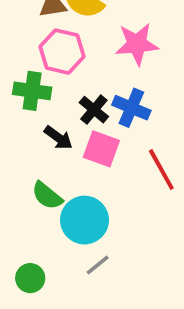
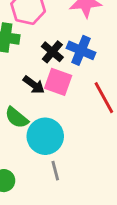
black arrow: (58, 138) -> (34, 85), moved
gray line: (98, 265) -> (55, 171), turned -66

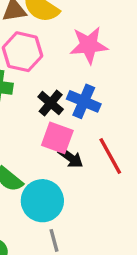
black arrow: (34, 85) -> (71, 158), moved

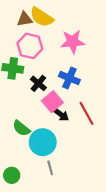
black cross: (51, 103) -> (38, 83), moved
pink square: (57, 138) -> (52, 102), turned 30

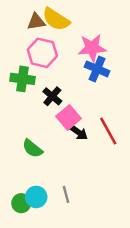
blue cross: (69, 78) -> (97, 69), moved
cyan circle: (43, 142) -> (36, 197), moved, size x0.7

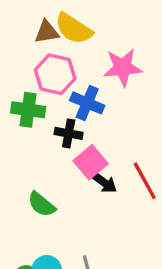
blue cross: (97, 69) -> (87, 103), moved
black cross: (52, 96) -> (69, 133), turned -30

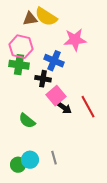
pink hexagon: (55, 74) -> (21, 47), moved

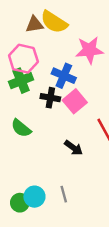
green cross: (19, 65) -> (21, 81), turned -30
pink square: (56, 96) -> (75, 101), moved
black arrow: (64, 108) -> (74, 148), moved
green semicircle: (27, 121) -> (21, 128), moved

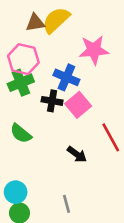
yellow semicircle: (54, 22) -> (56, 20), turned 104
cyan circle: (34, 197) -> (16, 192), moved

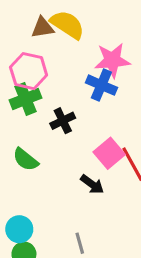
yellow semicircle: (56, 20) -> (67, 25), turned 76
blue cross: (66, 77) -> (101, 85), moved
black cross: (52, 101) -> (63, 121), turned -36
pink square: (78, 105) -> (109, 153), moved

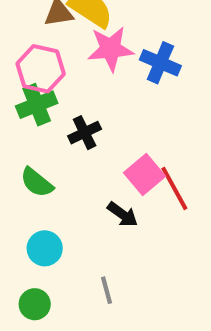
pink star: (112, 60) -> (111, 49), moved
blue cross: (101, 85) -> (160, 63), moved
cyan circle: (19, 229) -> (45, 248), moved

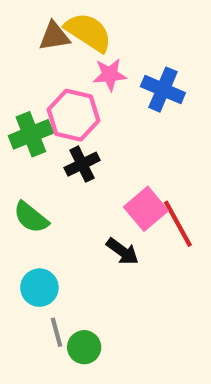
pink star: (111, 49) -> (110, 75), size x0.7
pink hexagon: (41, 69) -> (73, 115), moved
gray line: (107, 290) -> (56, 332), moved
green circle: (35, 304) -> (84, 347), moved

